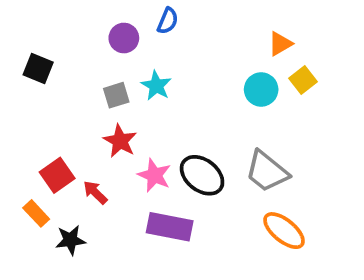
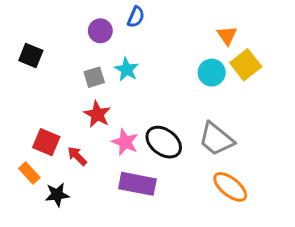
orange triangle: (280, 44) -> (227, 35), turned -35
yellow square: (303, 80) -> (246, 65), size x1.4
red square: (57, 175) -> (46, 142), turned -32

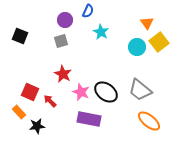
cyan star: (127, 69) -> (101, 32), moved
gray square: (94, 77) -> (61, 41), moved

